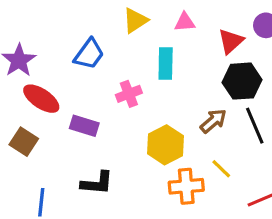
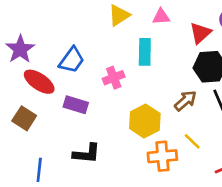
blue trapezoid: (89, 54) -> (72, 60), moved

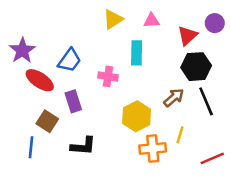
pink cross: (114, 78) -> (108, 76), turned 30
purple rectangle: (76, 105) -> (73, 101), turned 55
brown square: (24, 118) -> (47, 121), moved
yellow line: (192, 141) -> (180, 135), turned 63
blue line: (39, 170) -> (31, 147), moved

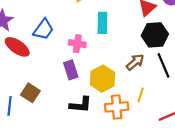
purple rectangle: (73, 101) -> (71, 70), moved
brown square: (47, 121) -> (30, 93), moved
black L-shape: (83, 146) -> (81, 105), moved

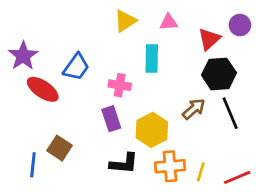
yellow line: (141, 95) -> (201, 172), moved

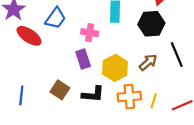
black hexagon: (219, 74) -> (151, 24), moved
brown arrow: (194, 109) -> (148, 62), moved
brown square: (60, 148) -> (60, 90), moved

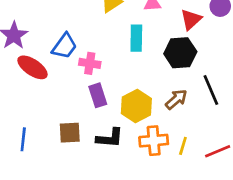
pink cross: (90, 33) -> (90, 63), moved
brown square: (60, 90) -> (70, 133), turned -36

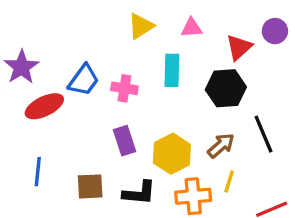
pink cross: (90, 63) -> (124, 88), moved
red ellipse: (32, 67) -> (44, 106), turned -60
blue line: (23, 139) -> (38, 172), moved
yellow line: (183, 146) -> (229, 181), moved

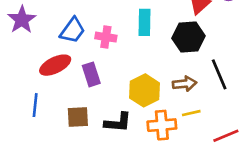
red ellipse: (44, 106) -> (55, 65), moved
purple rectangle: (124, 141) -> (91, 74), moved
brown arrow: (221, 146) -> (185, 84), turned 35
yellow line: (229, 181) -> (191, 113), turned 60

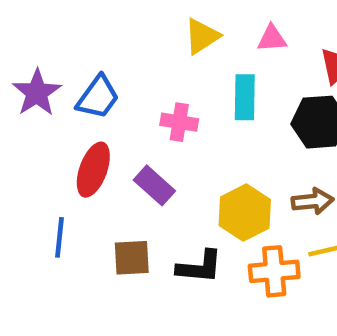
blue trapezoid: (73, 30) -> (98, 97), moved
red ellipse: (55, 65) -> (93, 170), turned -44
purple rectangle: (91, 74) -> (154, 185), turned -30

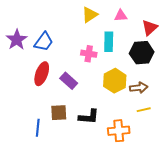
pink cross: (179, 122) -> (89, 54), moved
yellow hexagon: (245, 213) -> (115, 81), moved
blue line: (59, 237) -> (38, 128), moved
orange cross: (274, 271) -> (119, 131), moved

